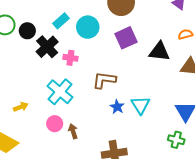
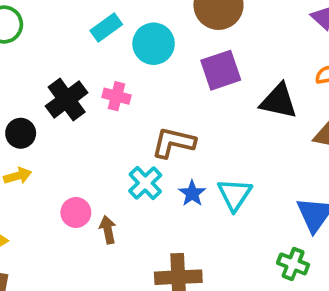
black circle: (27, 31) -> (21, 133), moved
black cross: (47, 47) -> (67, 99), moved
cyan cross: (60, 92) -> (145, 183), moved, size x0.7

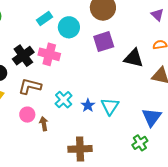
pink cross: (117, 96) -> (49, 54), size x1.5
brown L-shape: (173, 143) -> (30, 86), moved
green cross: (293, 264) -> (140, 143), turned 35

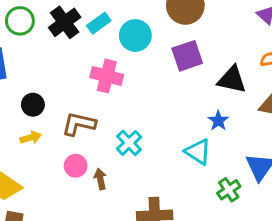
black cross: (23, 56) -> (65, 22), moved
blue star: (88, 105) -> (218, 121), moved
cyan triangle: (110, 106) -> (198, 152), turned -30
green cross: (140, 143) -> (229, 190), moved

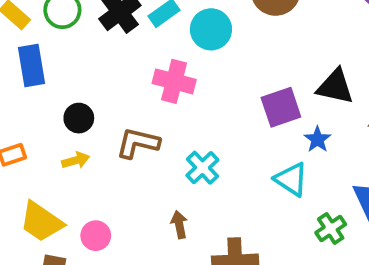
purple square: (187, 56) -> (281, 107), moved
pink circle: (76, 166) -> (96, 236), moved
brown arrow: (100, 179) -> (179, 225), moved

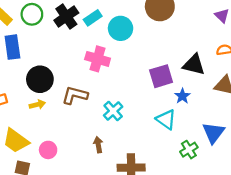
black circle: (79, 118) -> (40, 79), size x1.5

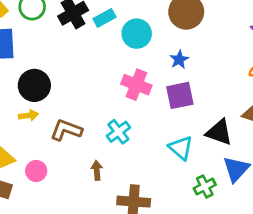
pink cross: (98, 59) -> (136, 85), moved
black triangle: (194, 65) -> (219, 132), moved
brown L-shape: (75, 95) -> (66, 130), moved
blue star: (182, 96) -> (179, 60), moved

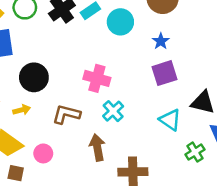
pink cross: (136, 85) -> (97, 78), moved
yellow arrow: (28, 115) -> (22, 110), moved
brown arrow: (97, 170) -> (97, 147), size x1.5

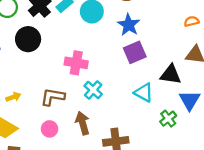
blue star: (161, 41) -> (129, 25), size x1.5
black circle: (34, 77) -> (28, 39), moved
pink circle: (43, 153) -> (50, 129), moved

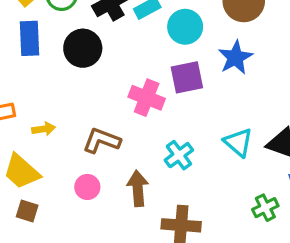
purple square: (135, 52) -> (187, 77), moved
cyan cross: (93, 90) -> (179, 155), moved
cyan triangle: (144, 93) -> (238, 142), moved

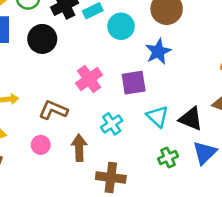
purple square: (187, 77) -> (134, 83), moved
pink cross: (147, 98) -> (89, 79), turned 30
green cross: (265, 208) -> (168, 157), moved

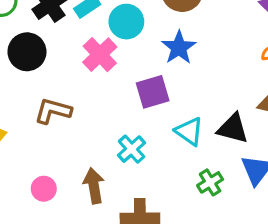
pink cross: (89, 79) -> (100, 55), moved
brown L-shape: (53, 110) -> (53, 111), moved

